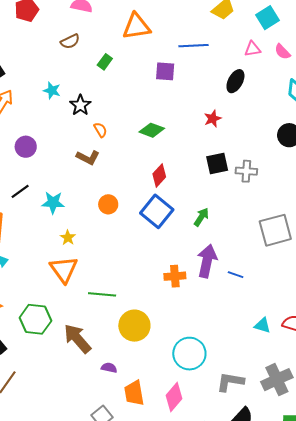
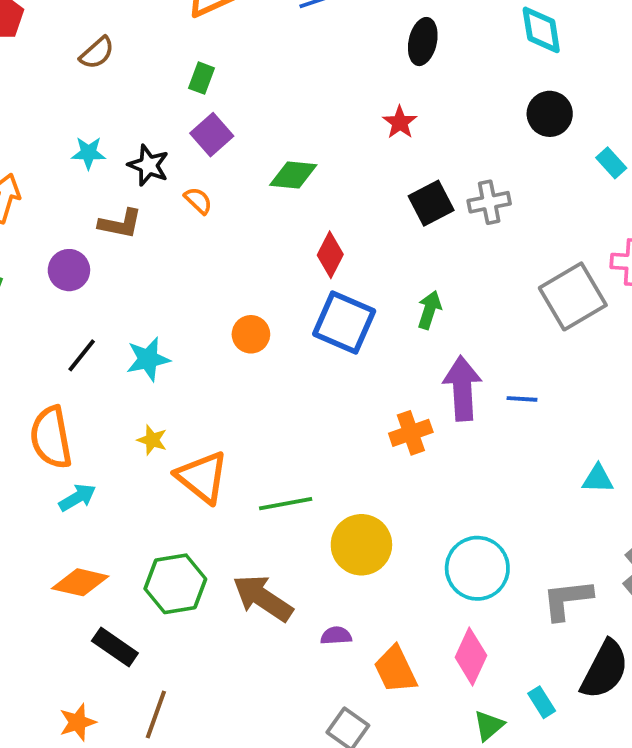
green rectangle: (105, 62) -> (201, 78), moved
purple square: (165, 71) -> (212, 135), moved, turned -30
brown L-shape: (88, 157) -> (120, 224), moved
yellow star: (68, 238) -> (152, 440), moved

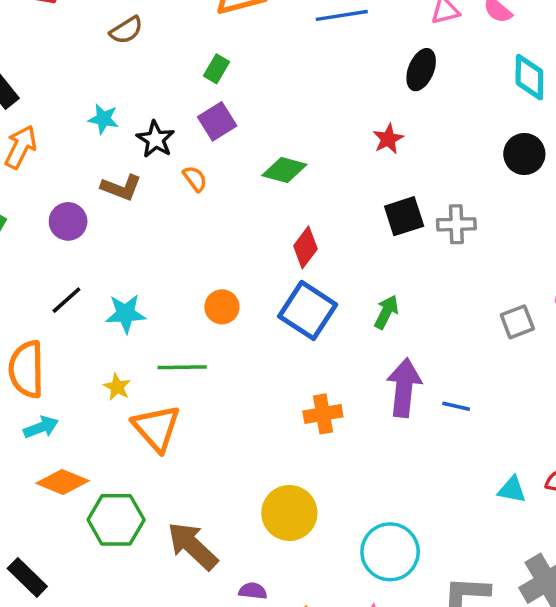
gray square: (573, 296) -> (517, 322), size x0.6
orange cross: (411, 433) -> (323, 414), moved
green line: (286, 504) -> (182, 367), moved
orange diamond: (80, 582) -> (63, 482), moved
black rectangle: (115, 647) -> (27, 577), moved

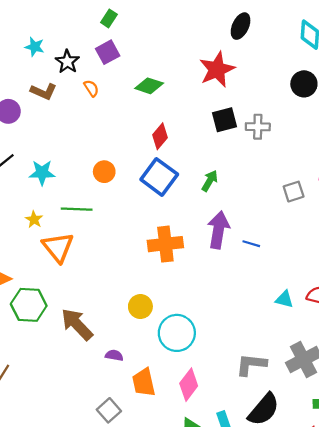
red star: (388, 139) -> (217, 69), size x1.8
orange cross: (323, 414) -> (165, 244), size x1.4
yellow circle: (289, 513) -> (140, 307), size x0.7
cyan circle: (390, 552) -> (177, 333), moved

